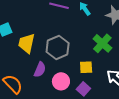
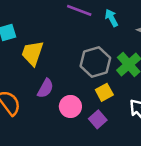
gray hexagon: (58, 47) -> (95, 62), moved
yellow square: (86, 67) -> (104, 92), turned -32

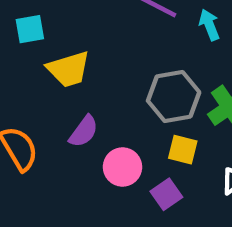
yellow trapezoid: (32, 53) -> (69, 69), turned -132
yellow square: (104, 92) -> (183, 150), turned 36

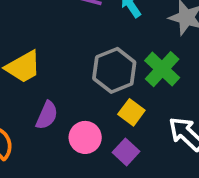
yellow square: (183, 150) -> (131, 112), turned 35

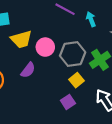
pink circle: (85, 137) -> (45, 47), moved

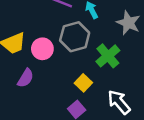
gray hexagon: (73, 54) -> (75, 37), moved

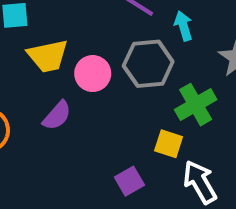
yellow square: (83, 83) -> (169, 144), moved, turned -36

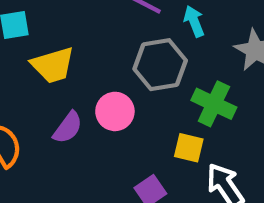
pink circle: (93, 74) -> (115, 111), moved
green cross: (196, 105) -> (214, 104), turned -30

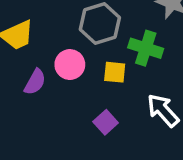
yellow square: (189, 148) -> (115, 72), moved

